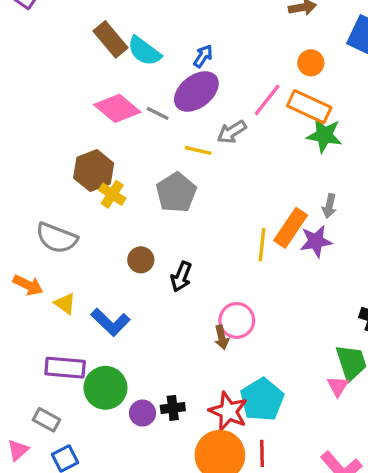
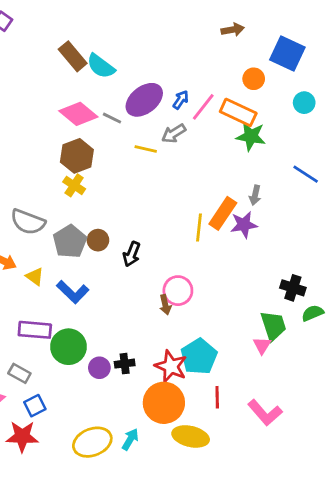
blue arrow: (203, 56) -> (181, 100), moved
orange circle: (311, 63) -> (254, 79), moved
brown hexagon: (94, 171) -> (77, 156), moved
gray pentagon: (176, 192) -> (70, 241), moved
red line: (262, 453) -> (217, 397), moved

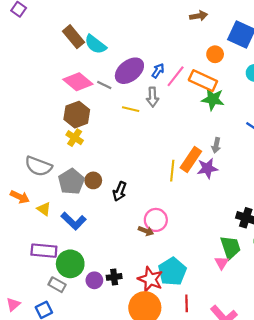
gray arrow: (174, 133) -> (153, 97), turned -60
brown arrow: (165, 305) -> (146, 231), turned -56
gray rectangle: (19, 373) -> (57, 285), moved

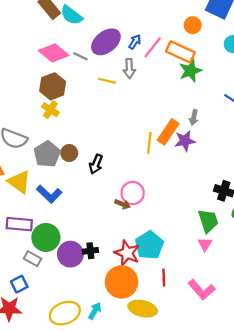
green star: (213, 99) -> (190, 71), turned -30
yellow triangle: (44, 209) -> (19, 182), size x1.6
pink triangle: (222, 263) -> (205, 244), moved
purple circle: (94, 280) -> (70, 254), size x1.5

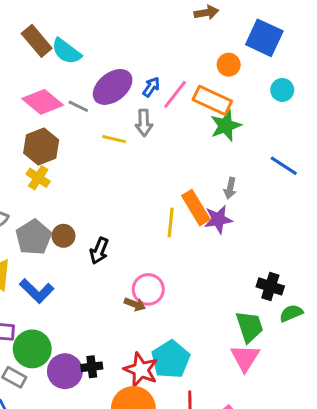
orange rectangle: (168, 132) -> (196, 208), turned -65
pink triangle: (205, 244) -> (245, 358), size x1.5

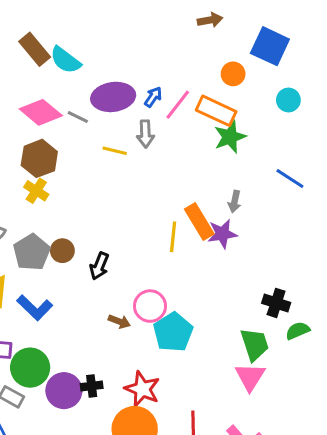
purple ellipse: (113, 87) -> (113, 97), turned 30
brown arrow: (135, 304) -> (119, 321), moved
cyan pentagon: (171, 359) -> (173, 332), moved

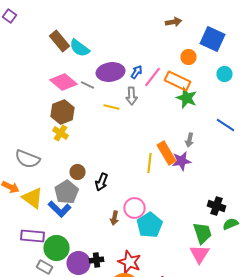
green star: (230, 137) -> (186, 98), turned -30
gray pentagon: (32, 252) -> (66, 192), moved
brown arrow: (119, 321) -> (114, 218), turned 80

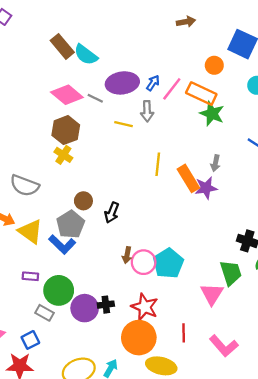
brown arrow: (174, 22) -> (186, 22), moved
yellow line: (150, 163) -> (158, 164), moved
pink circle: (134, 208) -> (144, 262), moved
purple rectangle: (32, 236) -> (30, 276), size x0.6
pink triangle: (200, 254) -> (212, 294), moved

